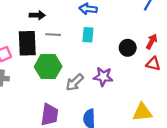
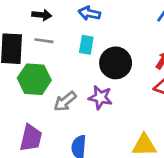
black arrow: (37, 15) -> (42, 15), moved
black circle: (128, 48) -> (116, 63), moved, size x1.5

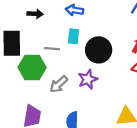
gray line: (44, 41) -> (52, 49), moved
purple star: (100, 97) -> (88, 79), turned -30

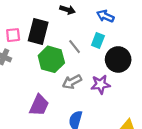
gray line: (52, 49) -> (75, 47), turned 32

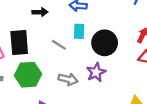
green hexagon: (51, 59) -> (28, 75), moved
gray arrow: (72, 82) -> (68, 79), turned -120

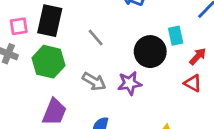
cyan rectangle: (79, 31) -> (176, 36), moved, turned -32

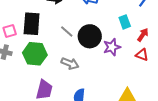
black circle: (150, 52) -> (90, 36), moved
purple star: (130, 83) -> (112, 47), moved

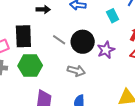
cyan rectangle: (125, 22) -> (113, 16), moved
gray arrow: (70, 63) -> (76, 71), moved

